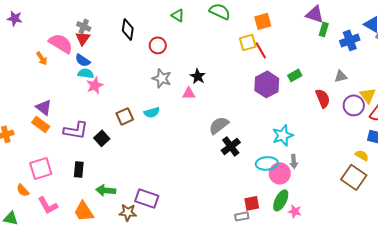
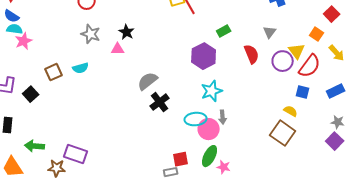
gray triangle: (341, 76) -> (270, 32), turned -40
purple hexagon: (267, 84) -> (204, 56), moved

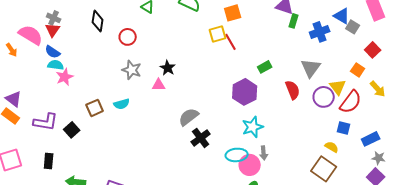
gray triangle: (270, 32) -> (311, 68), size x1.5
blue rectangle: (336, 91) -> (371, 139), moved

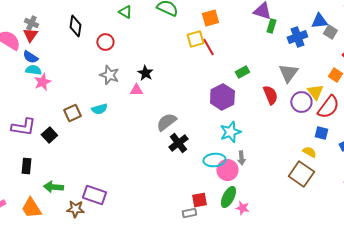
blue triangle: (342, 16) -> (319, 21), turned -36

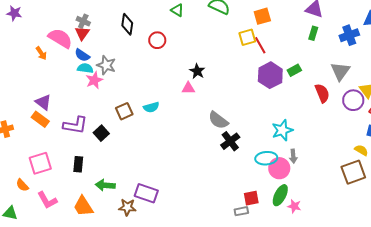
green rectangle: (271, 26) -> (313, 33), moved
gray star: (109, 75) -> (106, 65), moved
purple hexagon: (222, 97) -> (270, 75), moved
gray semicircle: (166, 122) -> (218, 120), turned -105
brown square: (301, 174) -> (353, 172), turned 35

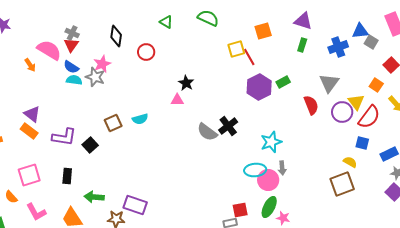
orange square: (262, 16) -> (263, 31), moved
pink star: (94, 80) -> (102, 64), moved
black cross: (230, 141) -> (228, 126), moved

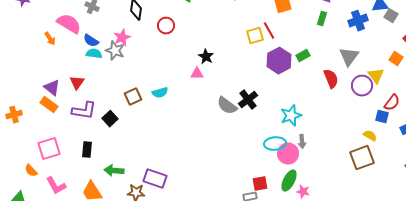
red triangle: (71, 45) -> (77, 83), moved
yellow square: (236, 49) -> (255, 36), moved
red semicircle: (369, 117) -> (392, 103), moved, size x0.7

